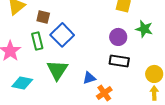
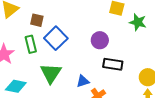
green star: (144, 29) -> (138, 22), moved
purple circle: (118, 37) -> (100, 40), moved

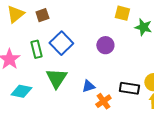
brown square: (37, 20) -> (42, 15), moved, turned -32
black rectangle: (113, 64) -> (129, 88), moved

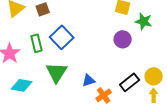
purple circle: (105, 45) -> (123, 39), moved
black rectangle: (129, 88) -> (130, 82), turned -48

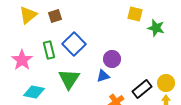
purple circle: (123, 39) -> (112, 59), moved
blue triangle: (89, 80) -> (103, 76), moved

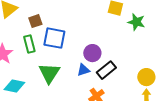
brown square: (55, 16) -> (35, 21), moved
blue square: (74, 44) -> (54, 38), turned -35
black rectangle: (142, 89) -> (106, 70), moved

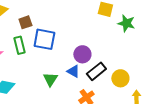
blue triangle: (83, 70) -> (73, 71), turned 48
green triangle: (49, 73) -> (50, 79), moved, size x0.7
yellow circle: (146, 77) -> (120, 78), moved

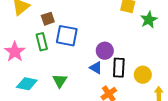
green star: (126, 23) -> (149, 20), turned 30
black rectangle: (96, 71) -> (119, 68), turned -48
green triangle: (50, 79) -> (60, 81), moved

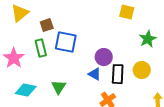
green star: (149, 20) -> (148, 39), moved
yellow circle: (143, 75) -> (142, 70), moved

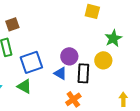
blue square: (66, 42) -> (31, 62), moved, turned -30
yellow circle: (142, 70) -> (103, 60), moved
green triangle: (59, 87) -> (24, 86), turned -35

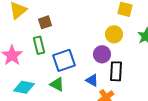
yellow circle: (103, 60) -> (114, 34), moved
blue triangle: (60, 73) -> (92, 80), moved

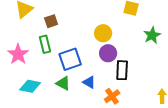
yellow circle: (114, 34) -> (103, 33), moved
blue triangle: (92, 80) -> (89, 82), moved

